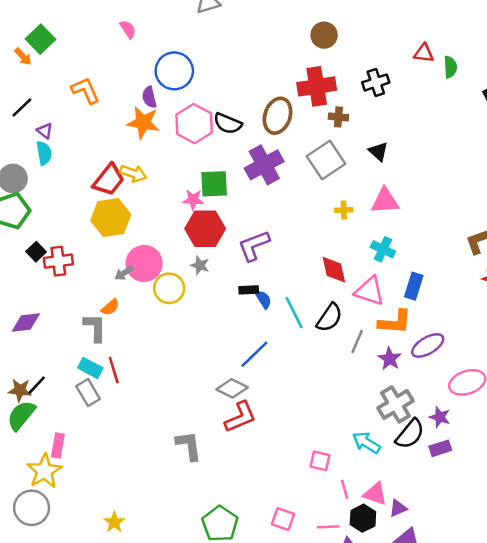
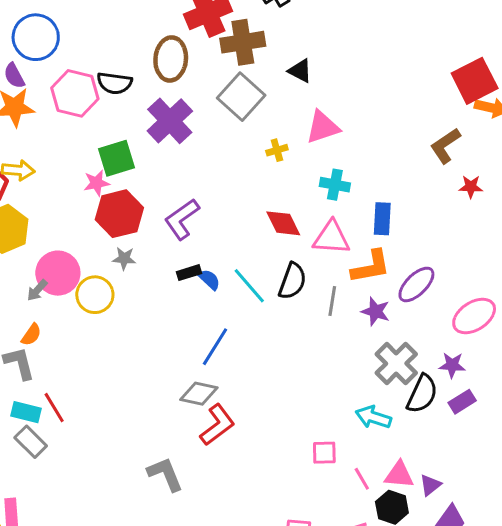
brown cross: (338, 117) -> (243, 42), size x1.8

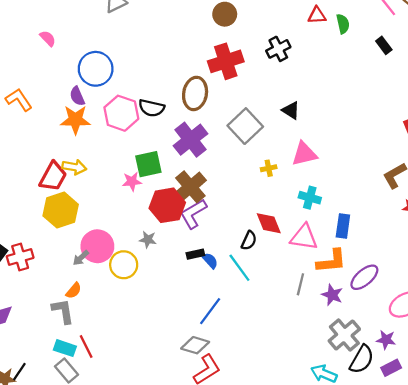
brown cross: (243, 42) -> (190, 187), moved, turned -36
red hexagon: (119, 214) -> (167, 205), moved
black semicircle: (292, 281) -> (249, 241), moved, size x0.7

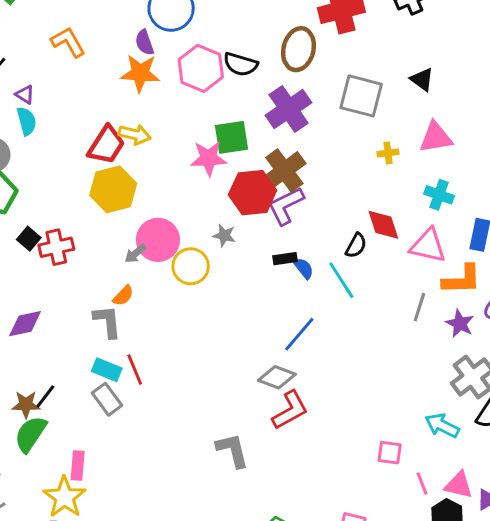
gray square: (245, 126) -> (361, 96), turned -36
pink star: (132, 181) -> (209, 158), size x1.4

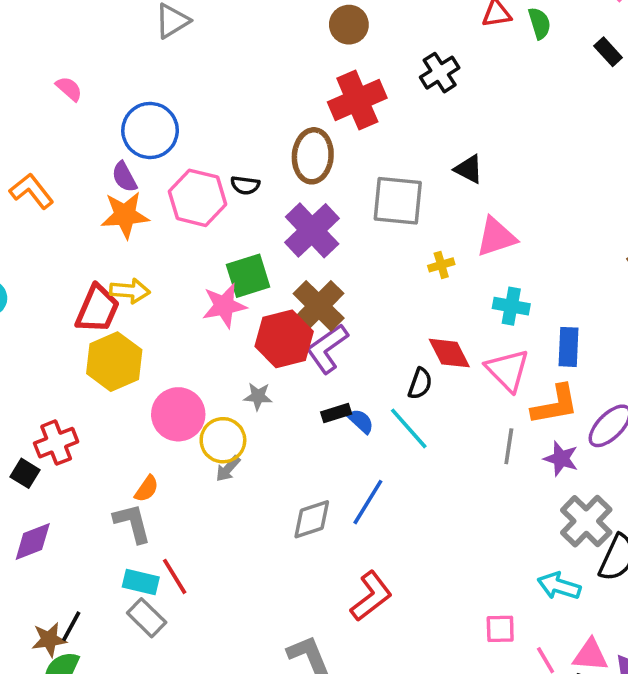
black semicircle: (241, 64) -> (245, 185), size x0.7
black square: (29, 239) -> (25, 473), moved
pink triangle: (428, 246) -> (508, 370), turned 42
gray arrow: (135, 254) -> (228, 469), moved
gray diamond: (277, 377) -> (312, 519), moved, turned -30

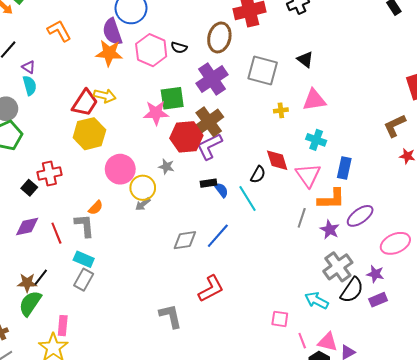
purple semicircle: (124, 177) -> (112, 32), size x1.5
red line: (175, 576) -> (56, 233), moved
gray rectangle: (147, 618) -> (84, 280), turned 65

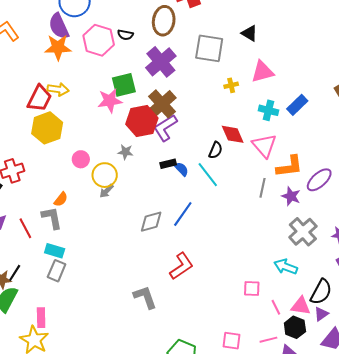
blue rectangle: (344, 168) -> (297, 105), moved, turned 40
pink circle: (120, 169) -> (81, 159), size x0.6
black semicircle: (352, 290) -> (321, 292), moved

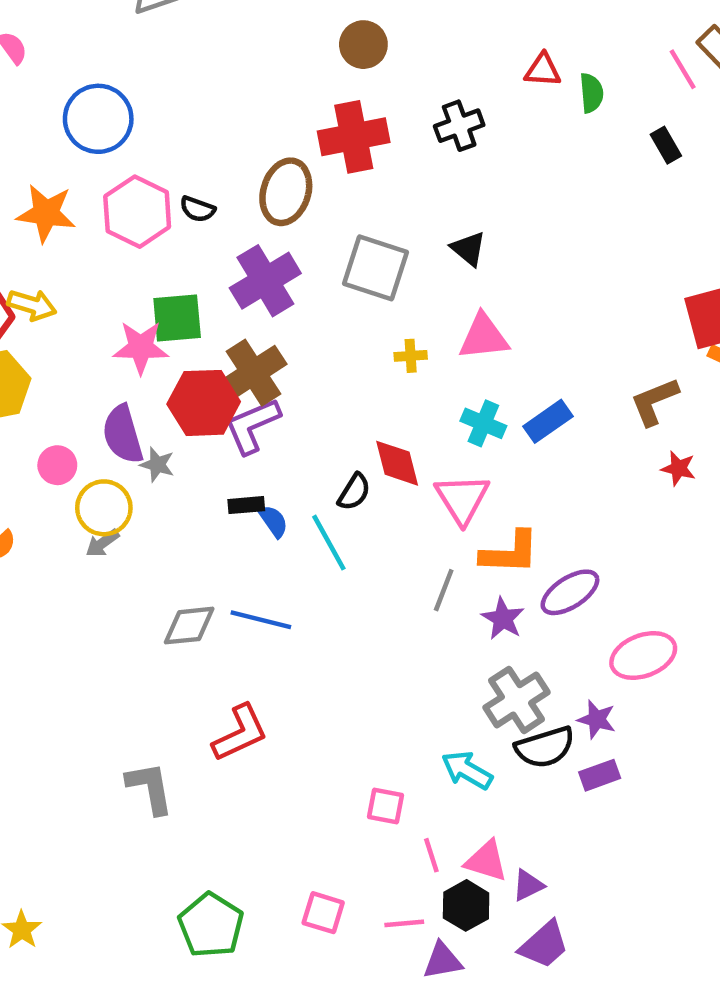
purple semicircle: (59, 26) -> (123, 434), moved
blue line: (183, 214) -> (261, 620), turned 60
black semicircle: (321, 292) -> (545, 747), moved, turned 36

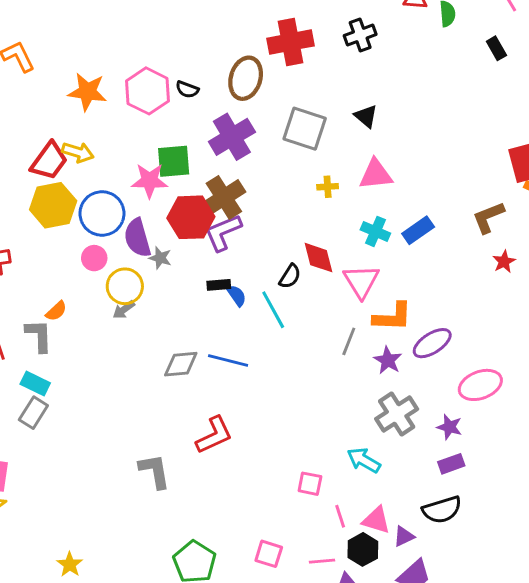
blue circle: (98, 119) -> (102, 213), moved
red star: (678, 468) -> (504, 262), turned 30
black semicircle: (545, 747) -> (442, 510), moved

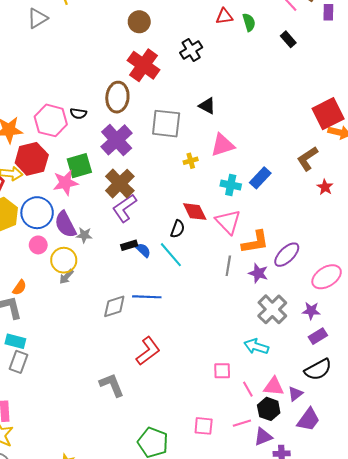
red cross: (291, 42) -> (144, 65), turned -32
red hexagon: (191, 217) -> (32, 159), moved

